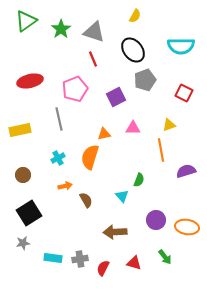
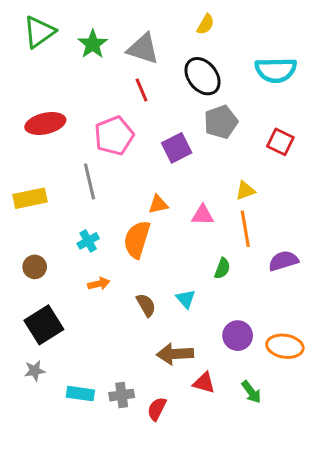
yellow triangle: (169, 125) -> (245, 191), moved
pink triangle: (133, 128) -> (203, 215), moved
green semicircle: (139, 180) -> (222, 268), moved
brown semicircle: (86, 200) -> (146, 305), moved
red triangle: (134, 263) -> (204, 383), moved

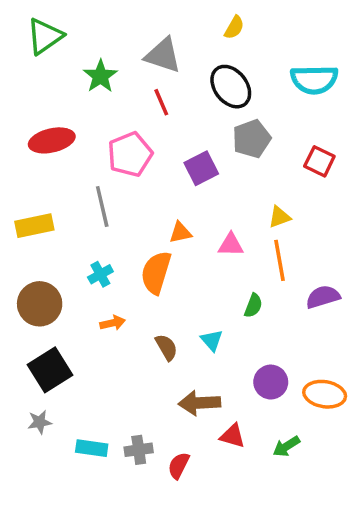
green star: (93, 44) -> (100, 76), moved
brown circle: (35, 267) -> (40, 304), size x1.6
green arrow: (251, 392) -> (286, 446), turned 95

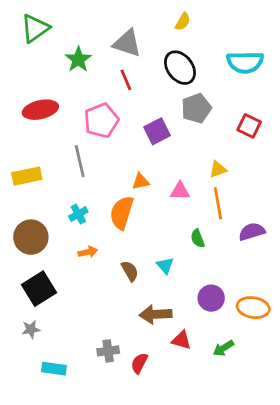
green semicircle: (253, 306) -> (198, 238), turned 138
cyan rectangle: (92, 448) -> (54, 369), moved

